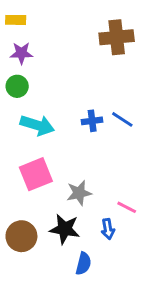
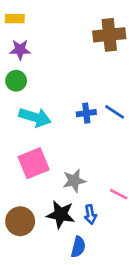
blue arrow: (108, 229) -> (90, 214), moved

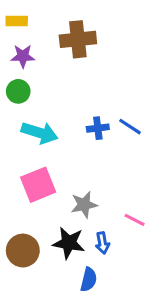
brown cross: (109, 35) -> (78, 39), moved

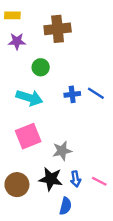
green circle: (18, 91) -> (41, 67), moved
pink line: (135, 220) -> (99, 181), moved

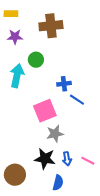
blue line: (96, 93) -> (77, 100), moved
cyan arrow: (29, 98) -> (17, 76), moved, turned -95
pink square: (28, 136) -> (45, 111), moved
brown circle: (17, 185) -> (15, 175), moved

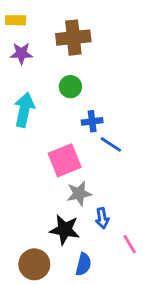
green circle: (36, 60) -> (70, 87), moved
blue arrow: (67, 159) -> (102, 218), moved
pink line: (88, 161) -> (130, 244), moved, turned 32
brown circle: (15, 175) -> (34, 264), moved

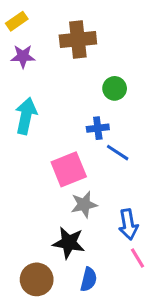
yellow rectangle: (16, 20) -> (17, 21), turned -36
green circle: (70, 87) -> (115, 88), moved
blue arrow: (102, 218) -> (128, 224), moved, size x1.4

